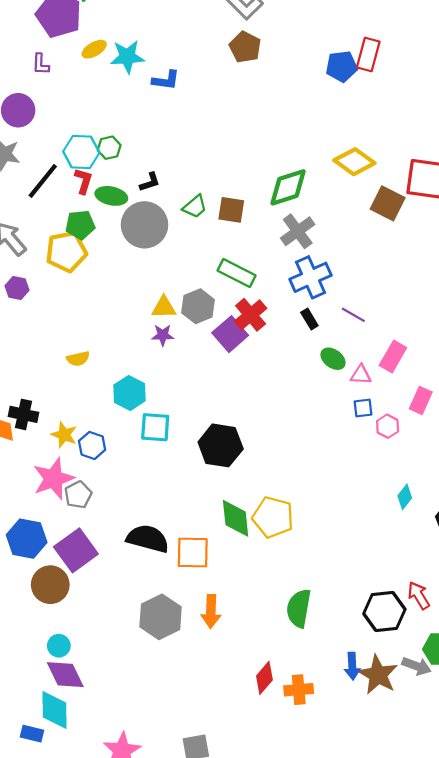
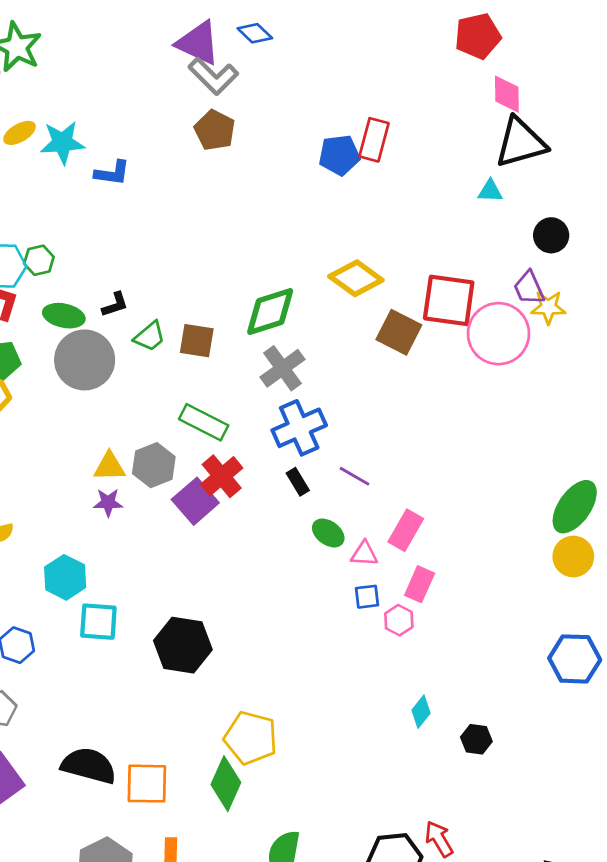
black L-shape: (150, 182) -> (115, 305), moved
green ellipse: (111, 196) -> (64, 316), moved
pink rectangle: (421, 400) -> (420, 584), moved
green diamond: (236, 518) -> (226, 784), moved, turned 30

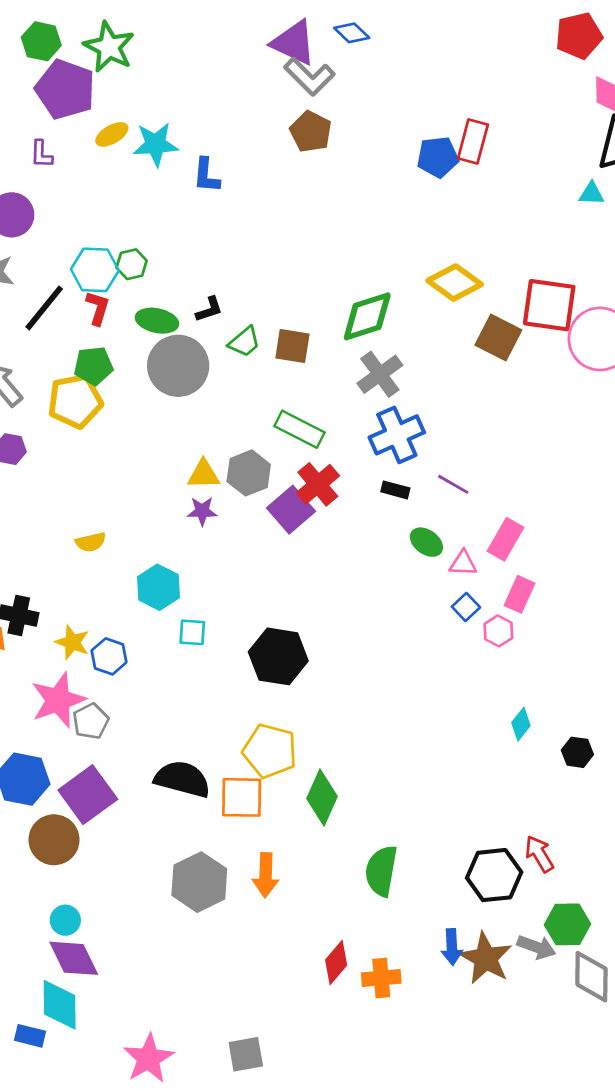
blue L-shape: (112, 173) -> (206, 175), turned 87
black rectangle: (298, 482) -> (395, 490), turned -44
blue square: (367, 597) -> (466, 607), turned -36
cyan square: (98, 622) -> (192, 632), size x0.7
yellow pentagon: (251, 738) -> (270, 751), moved

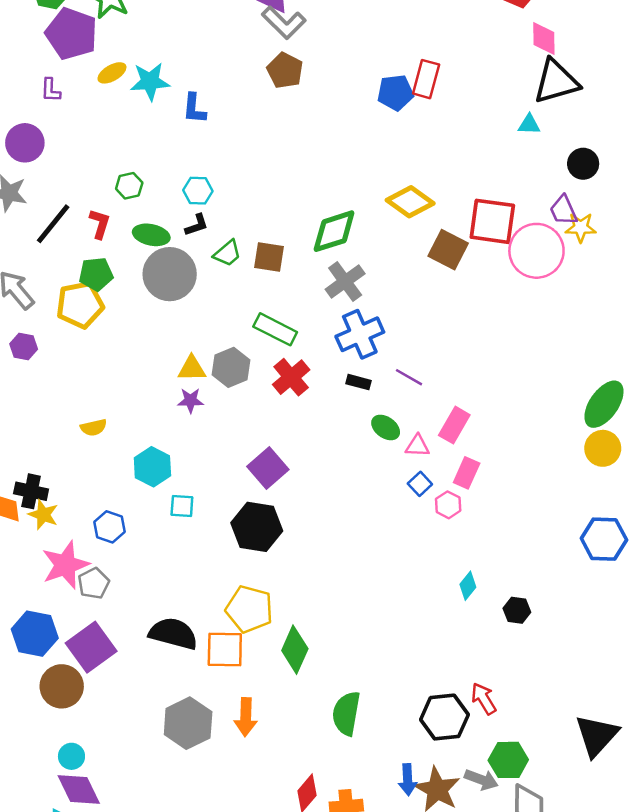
cyan hexagon: (95, 270) -> (198, 191), moved, size x0.7
purple square: (291, 510) -> (268, 468), moved
yellow star: (72, 642) -> (43, 515), moved

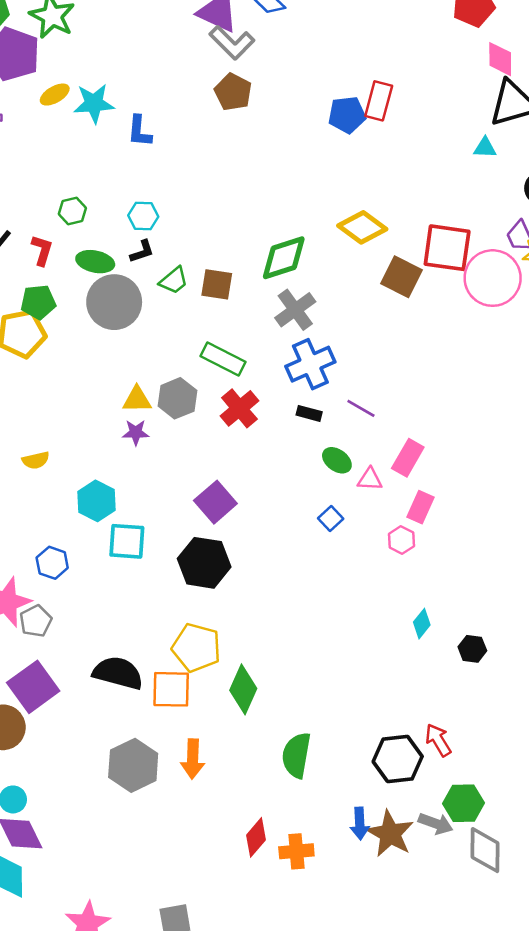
blue square: (420, 484) -> (331, 519), moved
cyan square: (182, 506) -> (127, 541), size x1.5

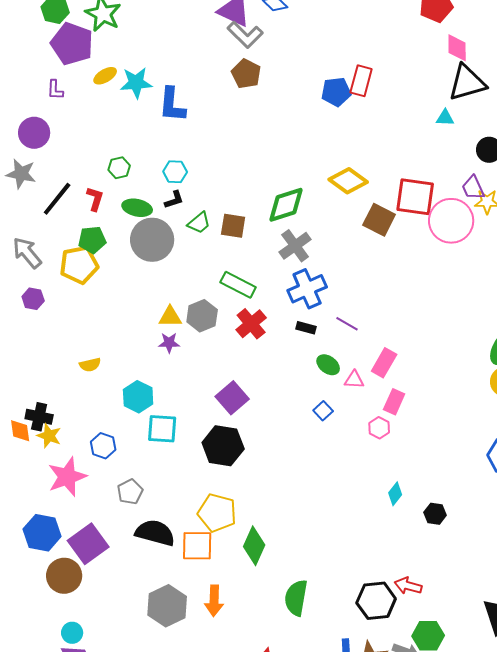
blue L-shape: (139, 131) -> (172, 105), size x1.4
gray pentagon: (36, 621) -> (130, 492), moved
red arrow: (438, 740) -> (408, 586), turned -44

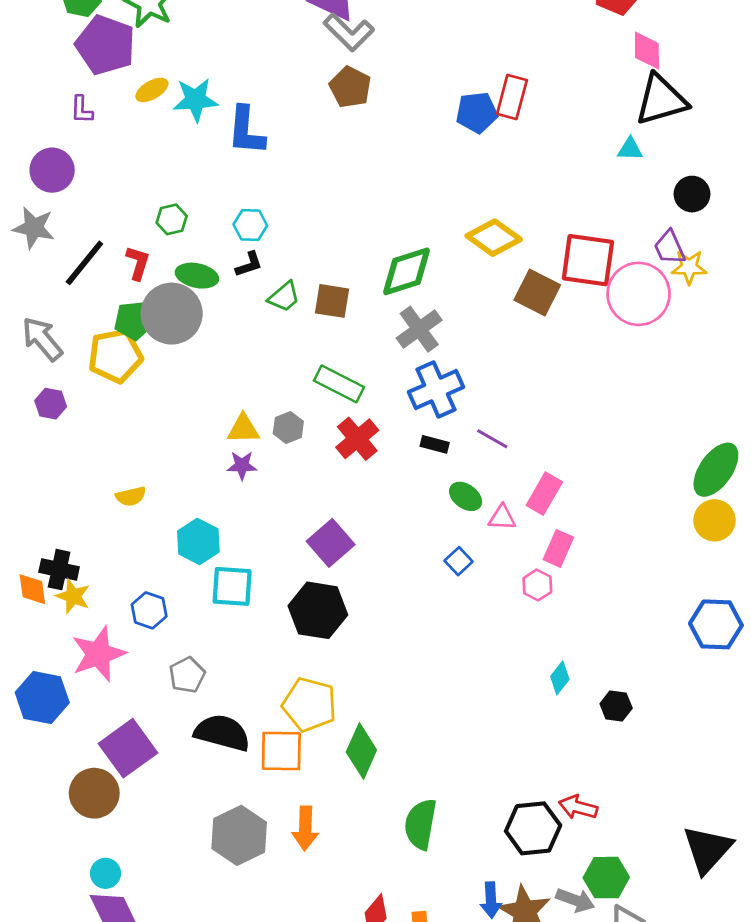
gray circle: (152, 240) -> (172, 314), moved
gray hexagon: (202, 316) -> (288, 427), size x0.7
blue hexagon: (42, 533) -> (42, 698), moved

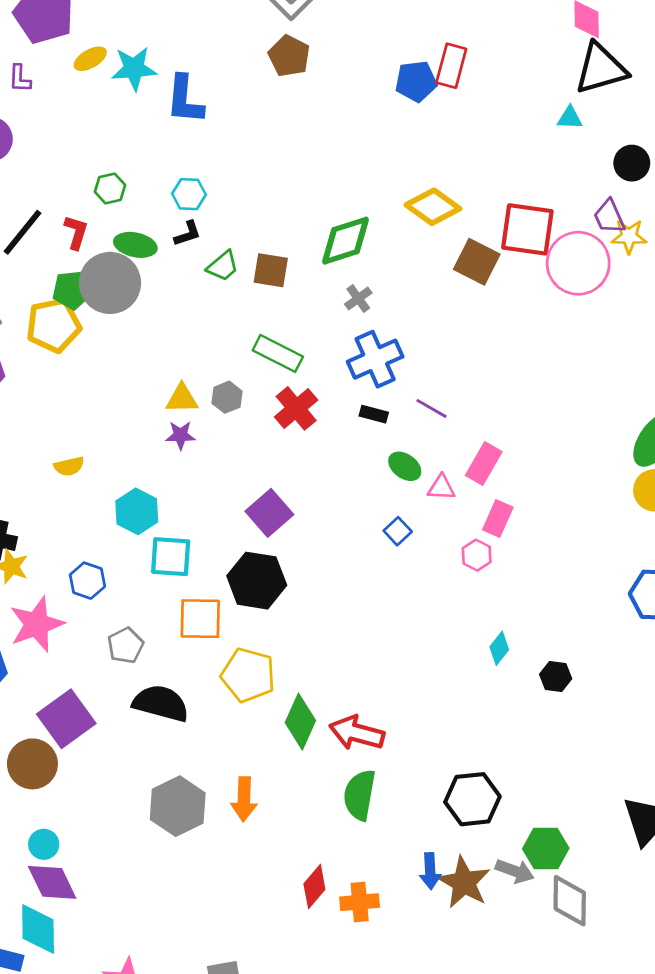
gray cross: (419, 329) -> (358, 298), size x0.6
orange square: (281, 751) -> (200, 619), moved
red arrow: (578, 807) -> (357, 733), moved, size x1.4

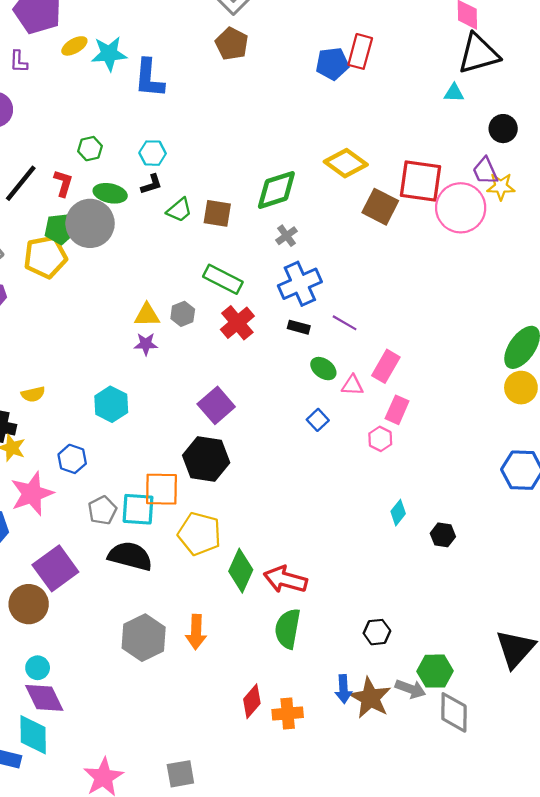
yellow semicircle: (69, 466) -> (33, 394), moved
cyan square: (171, 557) -> (138, 509), moved
black hexagon: (472, 799) -> (377, 632), size x0.6

